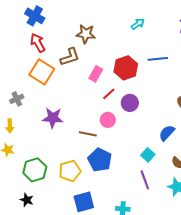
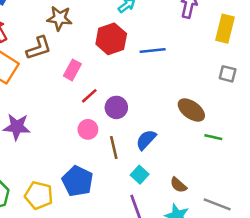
red hexagon: (126, 68) -> (111, 39), moved
blue semicircle: (167, 133) -> (146, 140), moved
brown line: (88, 134) -> (114, 147), moved, turned 66
yellow pentagon: (70, 171) -> (39, 195), turned 30

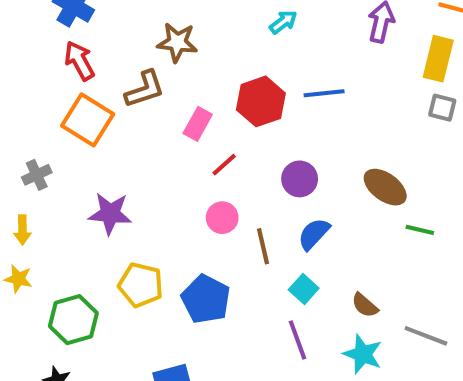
red hexagon: (111, 39) -> (261, 101), moved
gray square: (228, 74) -> (442, 108), moved
purple circle: (116, 107) -> (300, 179), moved
yellow pentagon: (39, 195) -> (141, 285), moved

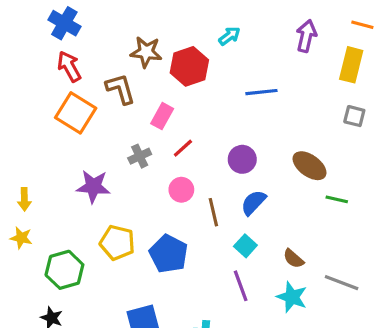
brown L-shape: (145, 89) -> (120, 89), turned -88
red hexagon: (261, 101) -> (189, 66), moved
gray square: (442, 108) -> (354, 116), moved
gray cross: (37, 175) -> (140, 156), moved

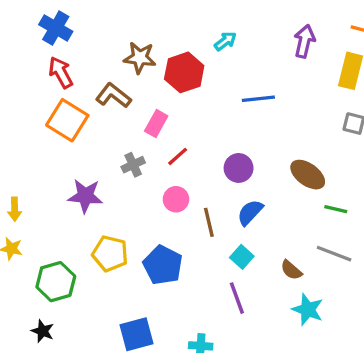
brown L-shape: (120, 89) -> (113, 96), turned -36
gray line: (342, 283) -> (334, 254), moved
cyan star: (292, 297) -> (308, 310), moved

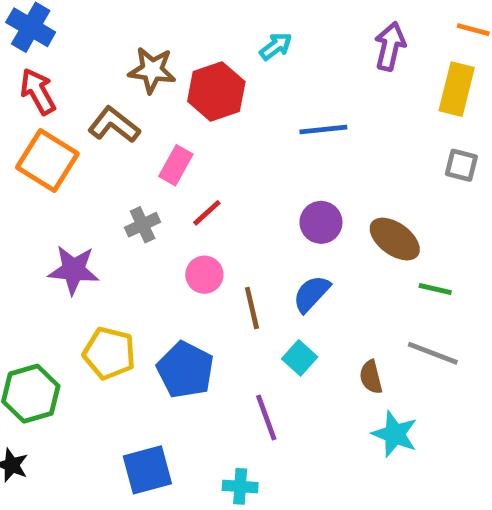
purple circle: (239, 168) -> (321, 222), moved
brown semicircle: (291, 270) -> (371, 377), turned 35
purple line: (237, 298) -> (266, 417), moved

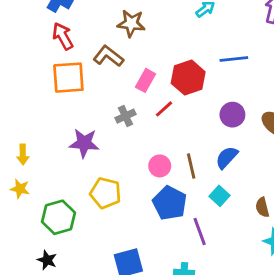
red hexagon: (216, 91) -> (188, 78), moved
orange square: (47, 160) -> (68, 78), turned -36
pink circle: (204, 275) -> (160, 166), moved
blue pentagon: (185, 370) -> (170, 203), moved

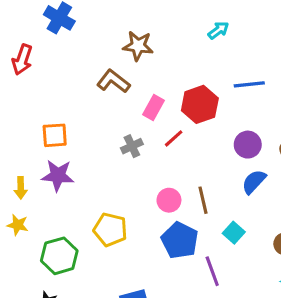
red arrow: (63, 36) -> (22, 60), moved, turned -132
orange square: (68, 78) -> (55, 135), moved, size x0.7
purple star: (84, 143) -> (58, 175), moved
blue semicircle: (227, 157) -> (254, 182), moved

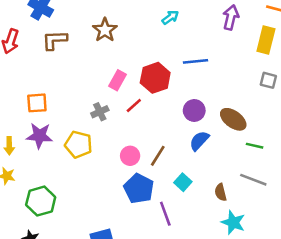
brown star: (138, 46) -> (105, 30), turned 30
brown L-shape: (113, 81) -> (55, 40), moved, turned -40
brown line: (203, 200) -> (158, 156), turned 45
yellow pentagon: (110, 230) -> (78, 144), moved

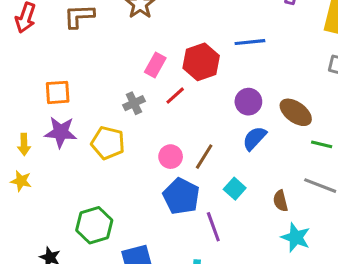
green hexagon: (41, 201) -> (94, 225), moved

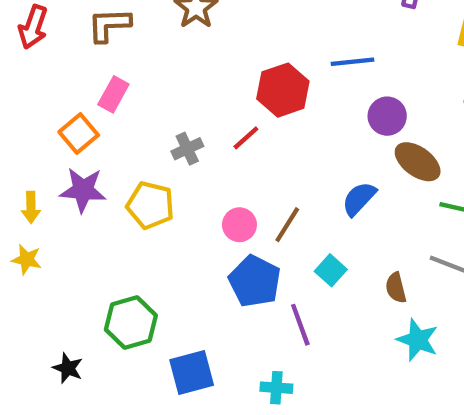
pink rectangle: (155, 65) -> (113, 94), moved
orange square: (58, 92) -> (79, 133), turned -36
purple circle: (248, 102) -> (387, 116), moved

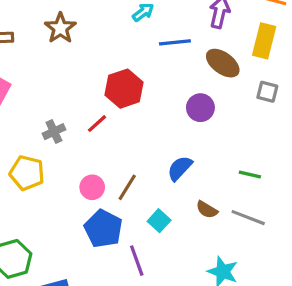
blue line: (352, 62) -> (175, 42), moved
brown ellipse: (418, 162) -> (223, 63), moved
brown semicircle: (396, 288) -> (207, 210), moved, turned -45

